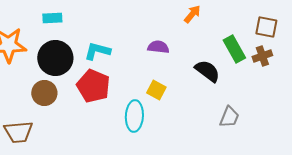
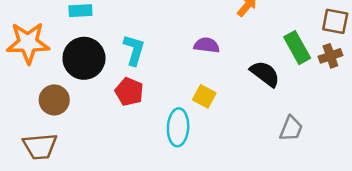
cyan L-shape: (97, 51) -> (134, 50), turned 92
red pentagon: (93, 86) -> (129, 92), size x0.7
brown circle: (44, 93) -> (54, 100), moved

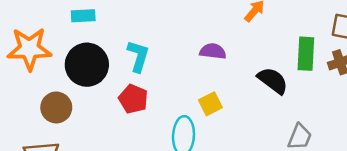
green rectangle: (297, 48) -> (306, 54), turned 32
yellow square: (204, 96) -> (210, 104), turned 35

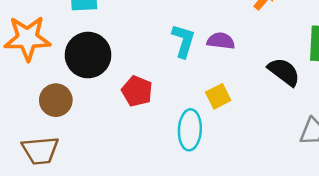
cyan L-shape: (138, 56) -> (183, 41), moved

